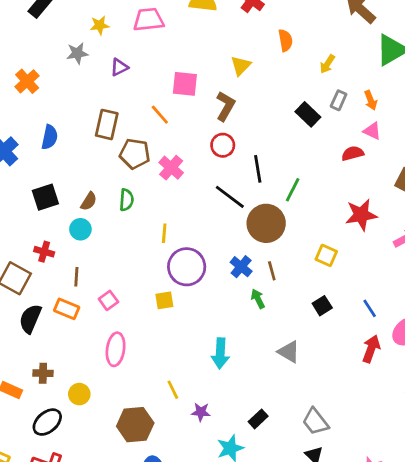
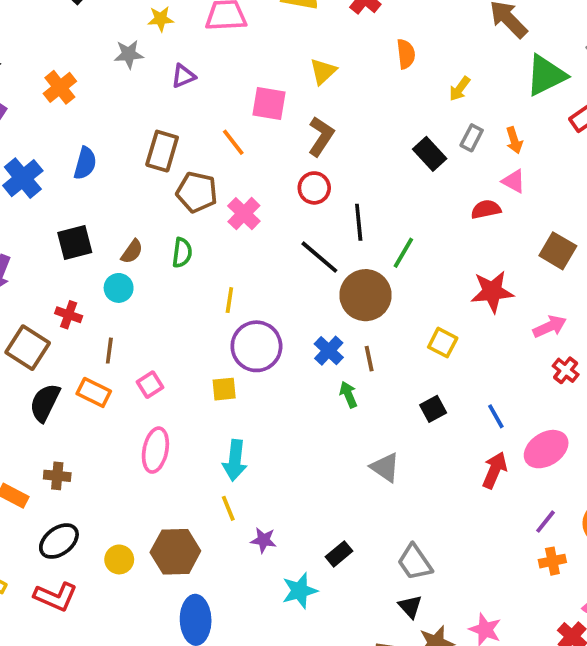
yellow triangle: (241, 66) -> (323, 71), moved
cyan arrow: (220, 353) -> (235, 460), moved
yellow circle: (79, 394) -> (119, 559), moved

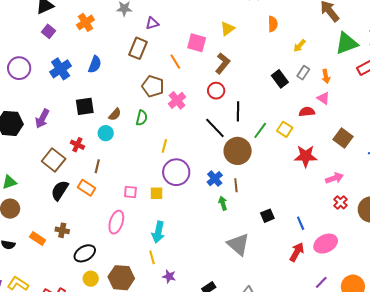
brown rectangle: (162, 151) -> (138, 48), moved
yellow square: (443, 343) -> (285, 129), moved
pink square: (150, 385) -> (130, 192), moved, turned 32
gray triangle: (385, 467) -> (238, 244), size x1.4
black ellipse: (59, 541) -> (85, 253), moved

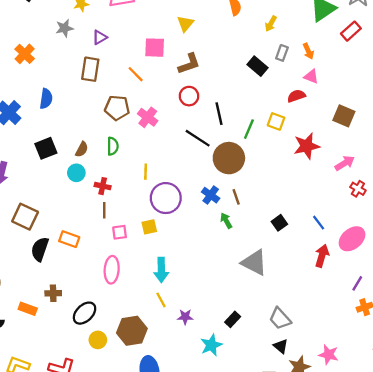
brown L-shape: (223, 63) -> (189, 64), turned 45
red cross: (77, 145) -> (103, 186), moved
brown line: (97, 166) -> (104, 210), moved

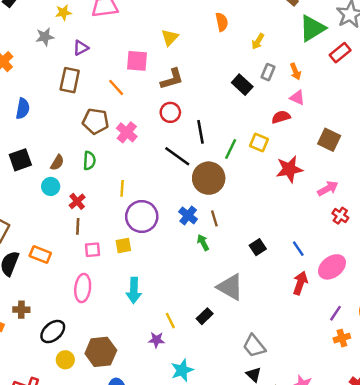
red cross: (103, 186) -> (77, 201), turned 35
yellow line: (161, 300) -> (170, 321), moved
black rectangle: (233, 319) -> (205, 316), moved

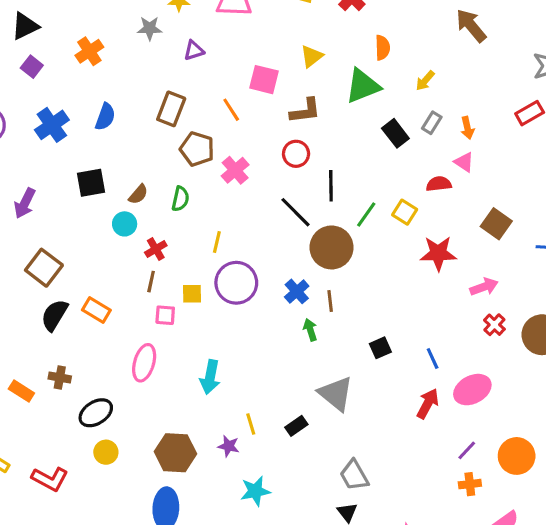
green triangle: (312, 28) -> (363, 86), moved
brown rectangle: (70, 80) -> (171, 109), moved
yellow square: (123, 245) -> (192, 294), moved
brown hexagon: (101, 352) -> (175, 453), moved

